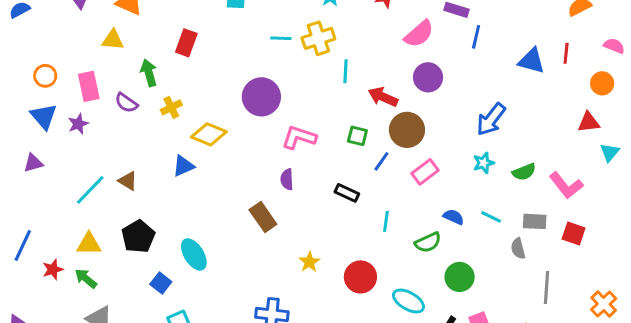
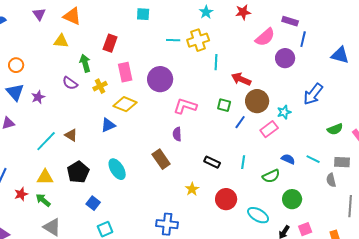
purple circle: (428, 77) -> (285, 58), moved
pink rectangle: (89, 86) -> (125, 72), moved
cyan star: (484, 163) -> (284, 112), moved
black rectangle: (347, 193) -> (212, 162), moved
cyan ellipse: (194, 254) -> (117, 169), moved

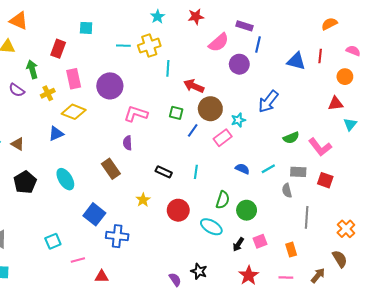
cyan square: (143, 14) -> (86, 28), moved
cyan line: (313, 159) -> (268, 169), turned -56
green semicircle: (271, 176) -> (223, 200), moved, turned -48
blue square: (93, 203) -> (94, 214), moved, size x1.5

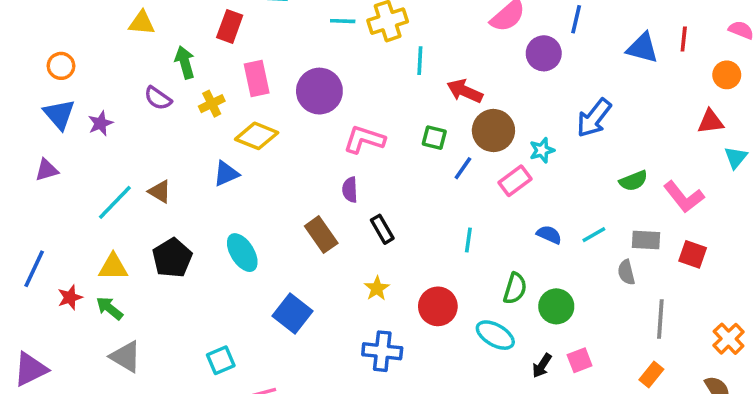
black rectangle: (164, 172) -> (382, 229), moved, turned 35
blue cross: (117, 236) -> (382, 351), moved
orange rectangle: (291, 250) -> (651, 375), moved, turned 56

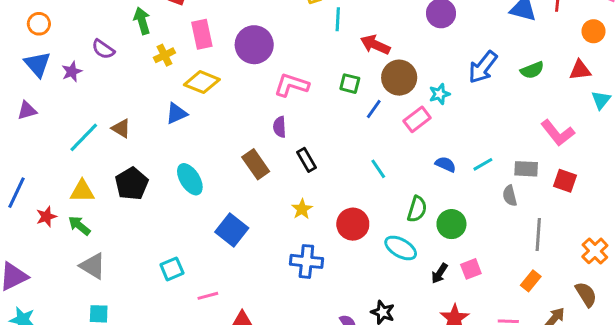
purple semicircle: (158, 98) -> (103, 49), moved
green semicircle: (633, 181) -> (532, 70), moved
cyan line: (468, 240) -> (378, 169), turned -42

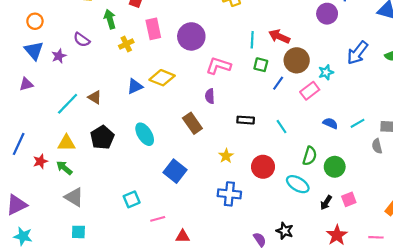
cyan line: (338, 19) -> (252, 40), moved
yellow diamond: (202, 82) -> (162, 78), moved
black rectangle: (306, 160) -> (246, 120), moved, turned -56

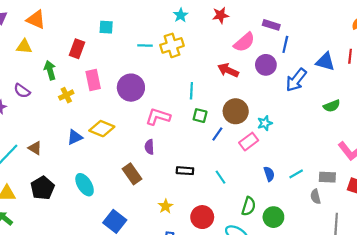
red arrow: (279, 36) -> (228, 70), moved
blue arrow: (357, 53) -> (296, 80), moved
blue semicircle: (330, 123) -> (269, 174), turned 48

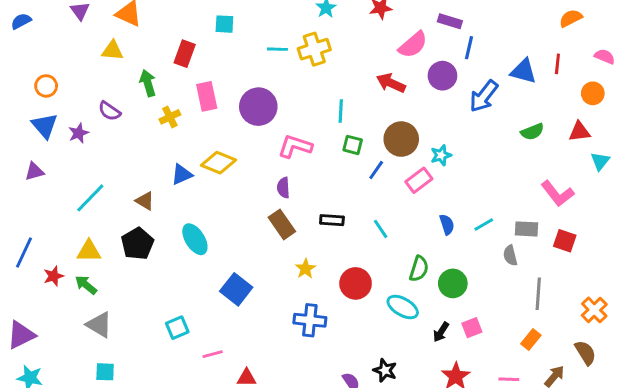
brown triangle: (35, 148) -> (145, 201), moved
brown rectangle: (132, 174) -> (282, 224), moved

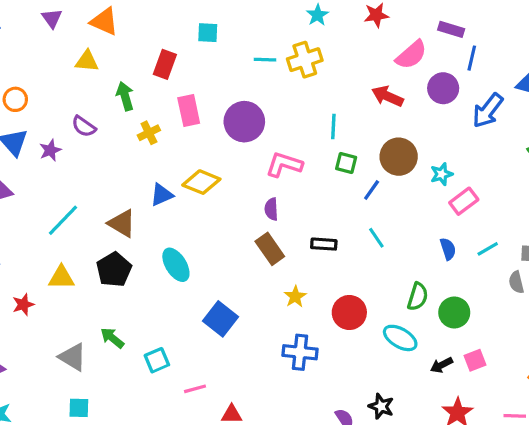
pink rectangle: (419, 180) -> (464, 201), moved
brown triangle: (145, 201) -> (122, 223), size x1.4
cyan line: (381, 229) -> (376, 238), moved
green arrow: (86, 285) -> (112, 338), moved
black arrow: (441, 332) -> (442, 365), turned 30

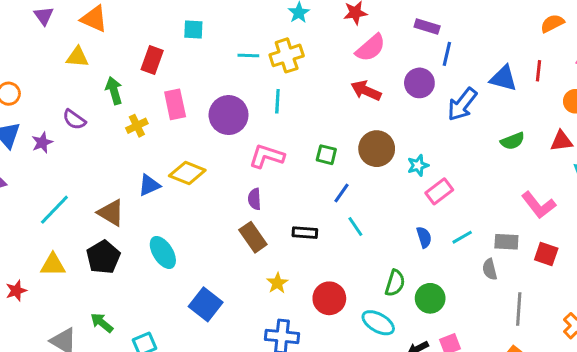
pink semicircle: (411, 55) -> (371, 48), moved
cyan line: (333, 126) -> (277, 101), moved
blue line: (372, 190) -> (342, 193), moved

